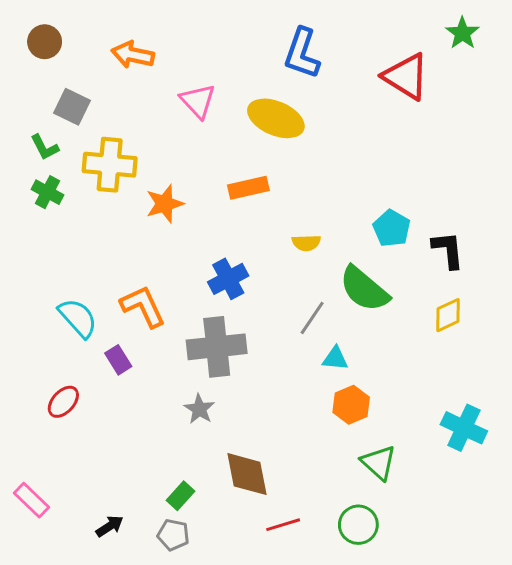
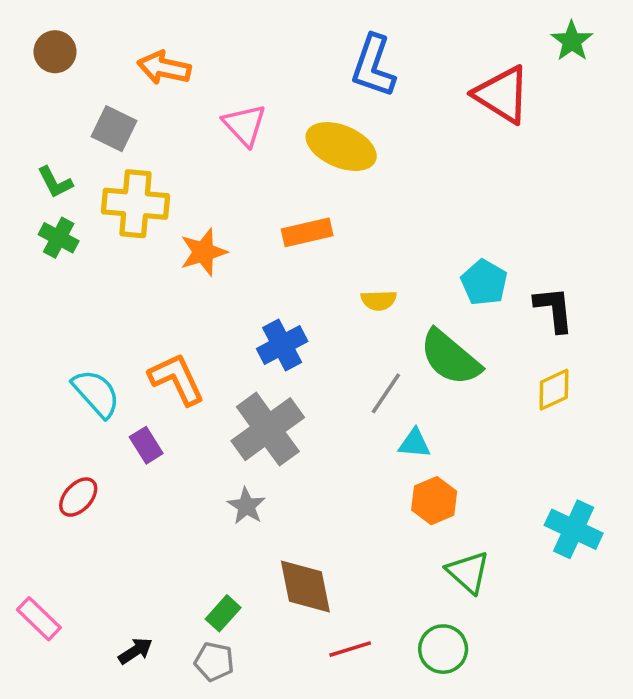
gray square: (72, 107) -> (114, 129), moved
gray cross: (217, 347) -> (268, 429), turned -30

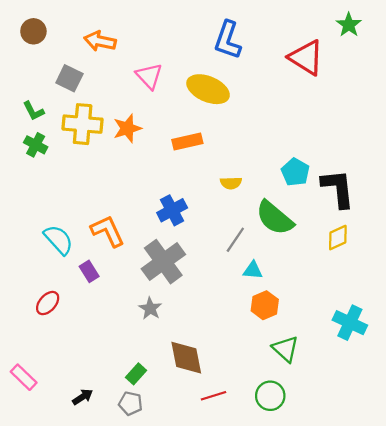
orange star: (203, 252) -> (127, 128), moved
black L-shape: (554, 309) -> (338, 188), size x1.4

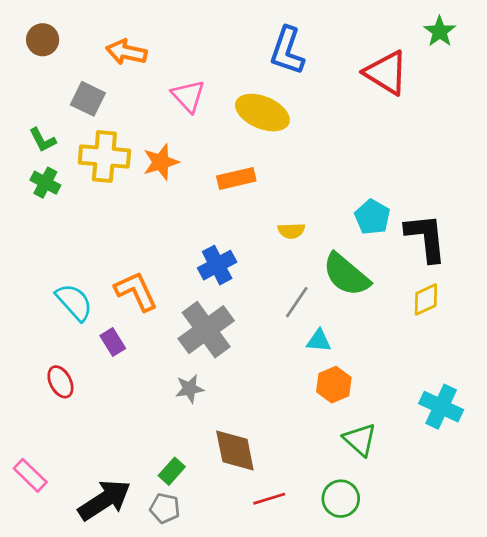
red ellipse: (48, 303) -> (60, 382), turned -70
gray star: (150, 308) -> (190, 389), turned 30
black arrow: (83, 397) -> (104, 500), size x2.0

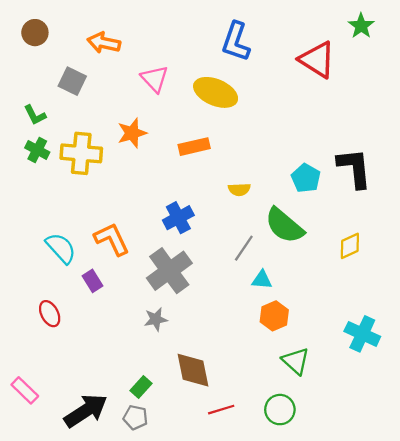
yellow cross: (104, 157) -> (81, 153), moved
black L-shape: (426, 238) -> (354, 168), moved

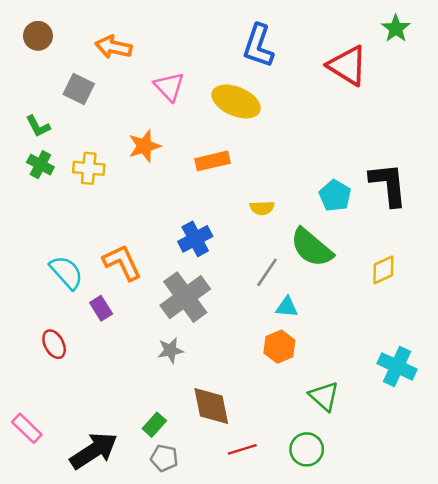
yellow cross: (81, 153) -> (89, 168), size x0.7
orange hexagon: (274, 316) -> (279, 347), moved
gray pentagon: (135, 417) -> (164, 458), moved

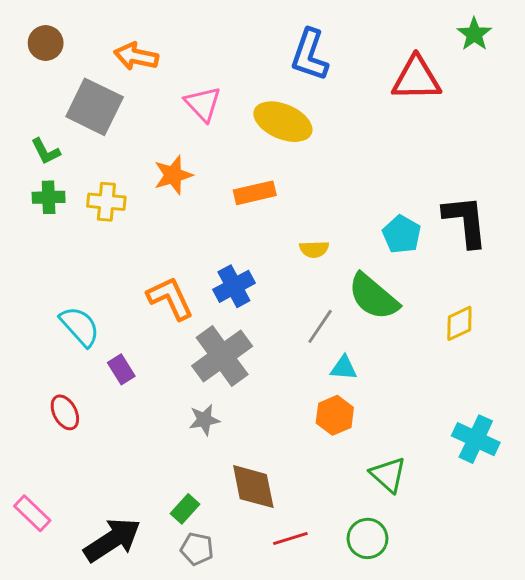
red triangle: (348, 66) -> (416, 79), turned -33
gray square: (79, 89) -> (95, 107), size x1.5
green cross: (40, 165) -> (49, 197), turned -30
orange L-shape: (122, 262) -> (170, 298), moved

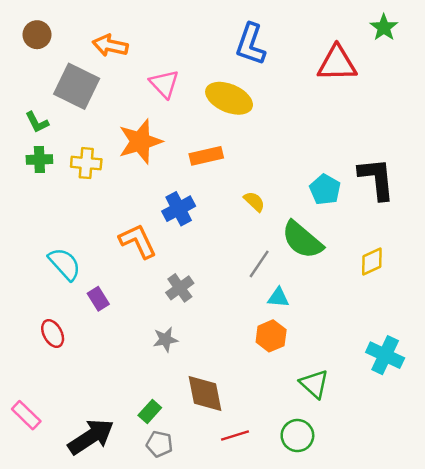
orange star: (173, 175) -> (140, 141), size x1.4
yellow semicircle: (314, 249) -> (254, 201), turned -135
blue cross: (234, 286) -> (179, 209), moved
gray cross: (222, 356) -> (180, 288), size x0.6

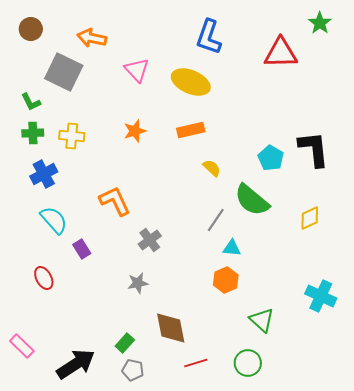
orange star: (140, 141) -> (135, 131), moved, size x0.6
orange rectangle: (206, 156) -> (191, 130), moved
blue cross: (179, 209) -> (44, 174), moved

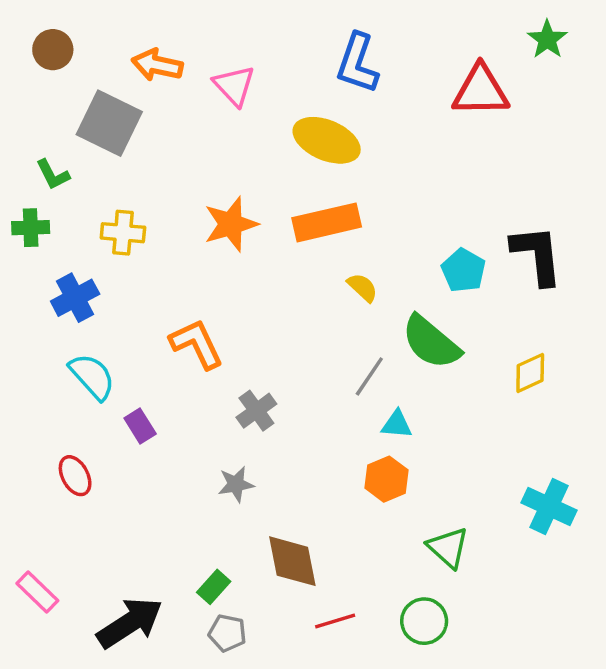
pink triangle: (137, 70) -> (234, 86), moved
orange rectangle: (191, 130) -> (327, 222), size x1.4
orange star: (135, 131) -> (231, 224), size x1.4
green cross: (33, 133) -> (31, 228), moved

